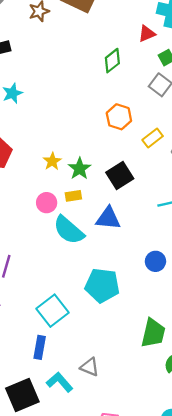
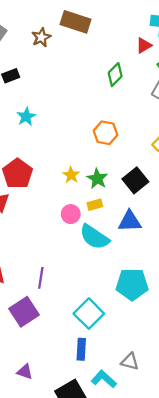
orange hexagon: (119, 117) -> (106, 133), moved

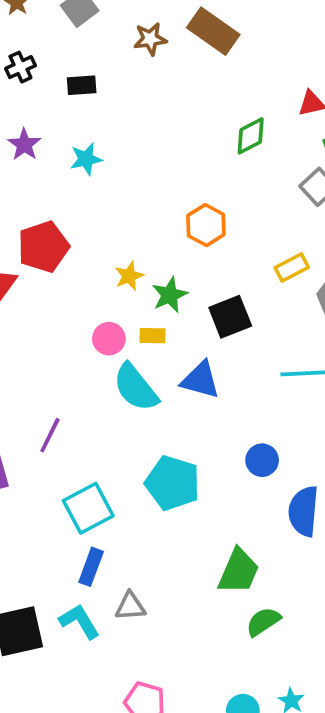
purple line: (41, 278) -> (50, 435), moved
blue rectangle: (81, 349) -> (91, 567), moved
gray triangle: (130, 361) -> (130, 606), turned -36

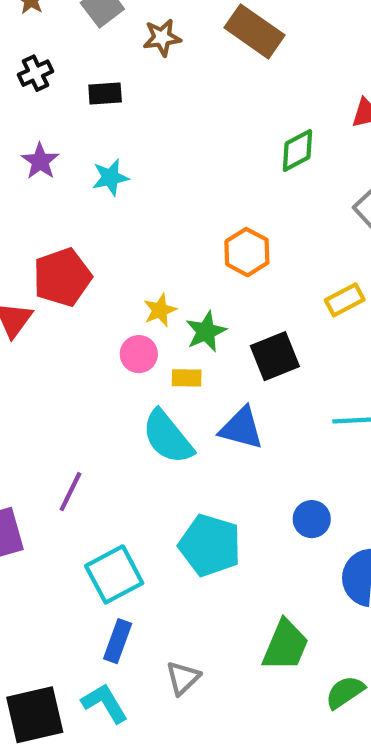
brown star: (150, 39) -> (162, 38), moved
pink circle: (109, 339) -> (139, 354), moved
gray triangle: (130, 606) -> (183, 678), moved, turned -40
green semicircle: (263, 622) -> (345, 692), moved

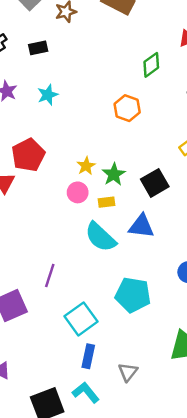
orange hexagon: (247, 252) -> (127, 108), moved

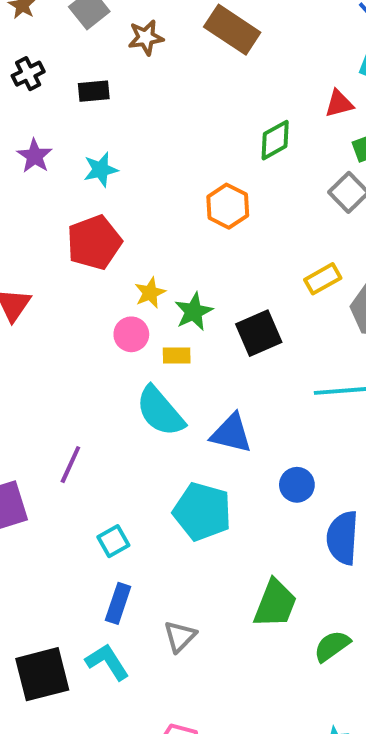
red pentagon: (28, 155) -> (94, 242), moved
blue triangle: (141, 226) -> (231, 433), moved
cyan square: (81, 319) -> (113, 541), size x0.6

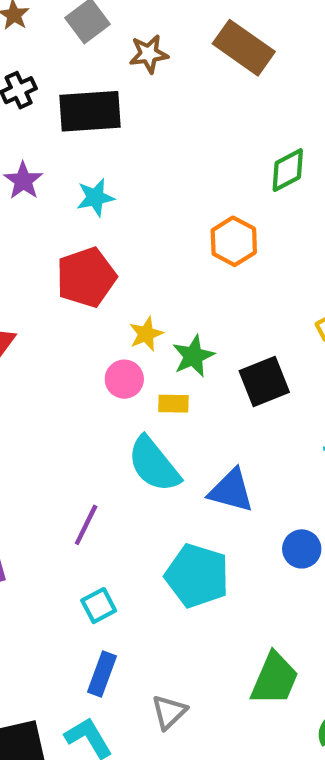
black rectangle: (94, 91) -> (90, 111), size x1.8
purple line: (70, 465) -> (86, 525), moved

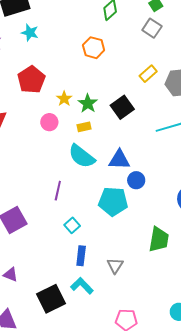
cyan star: (95, 197) -> (30, 33), moved, turned -30
pink circle: (124, 379) -> (49, 122), moved
blue circle: (302, 549) -> (136, 180), moved

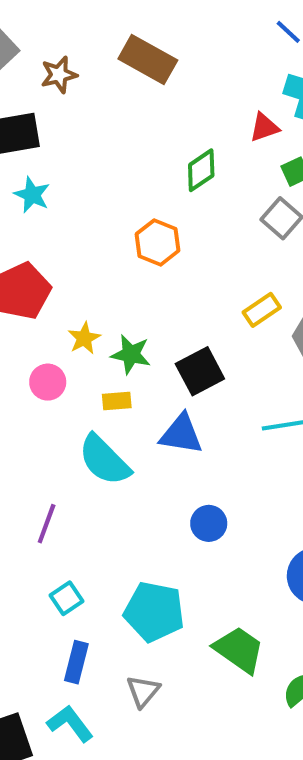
green star: (88, 103) -> (131, 354), turned -30
blue triangle: (119, 160) -> (181, 434), moved
cyan pentagon: (113, 202) -> (154, 612), moved
green trapezoid: (159, 239) -> (239, 650), turned -72

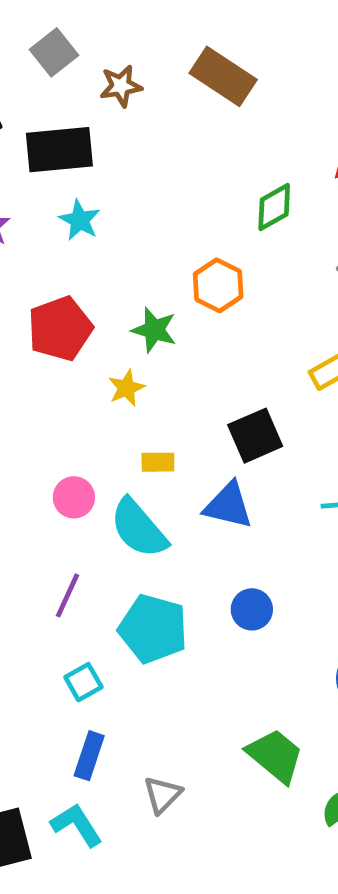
green star: (131, 354) -> (154, 330), moved
pink circle: (48, 382) -> (74, 497), moved
cyan pentagon: (154, 612) -> (153, 629), moved

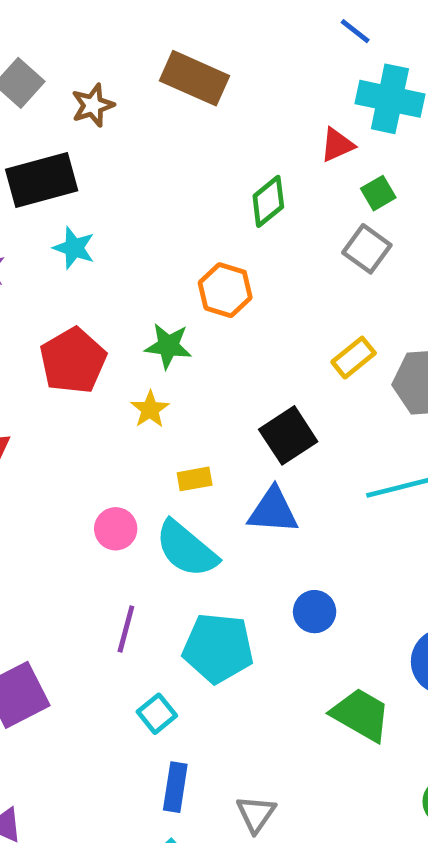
green trapezoid: (275, 756) -> (361, 715), moved

